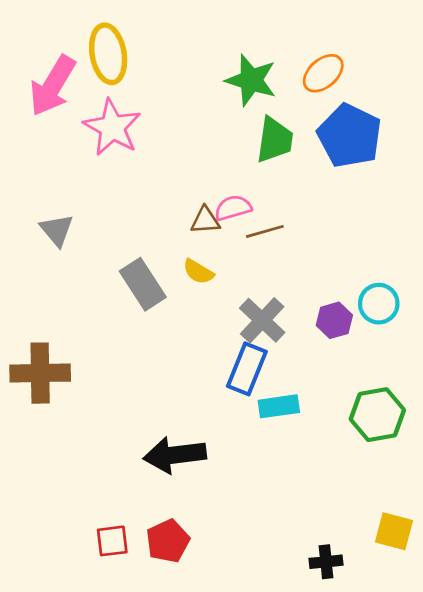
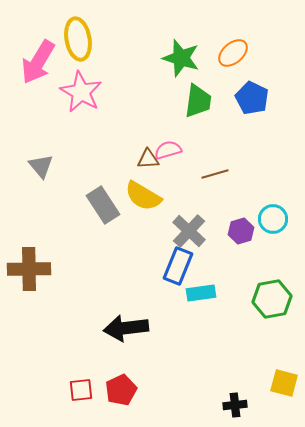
blue pentagon: (350, 136) -> (252, 98), size x0.7
brown line: (265, 231) -> (215, 174), moved
yellow semicircle: (198, 272) -> (143, 196), size x1.6

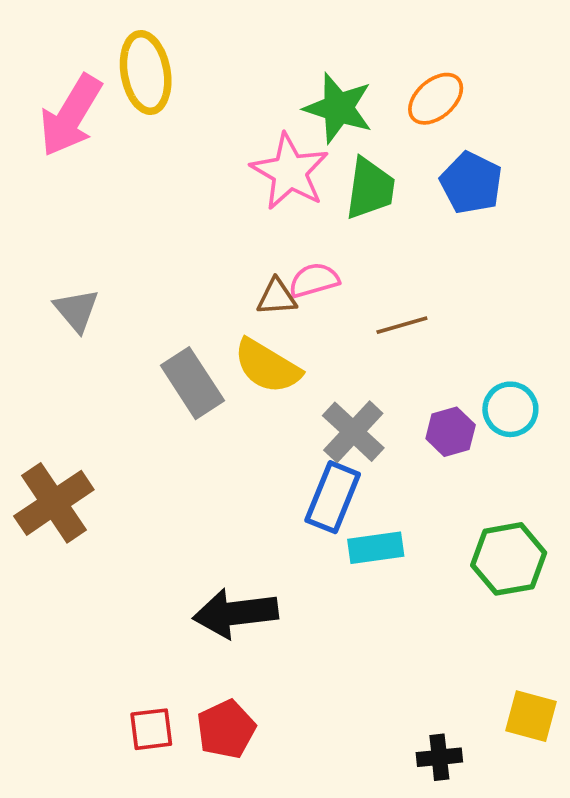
pink star: (81, 92) -> (290, 172), moved
brown cross: (29, 269) -> (54, 503), turned -33

